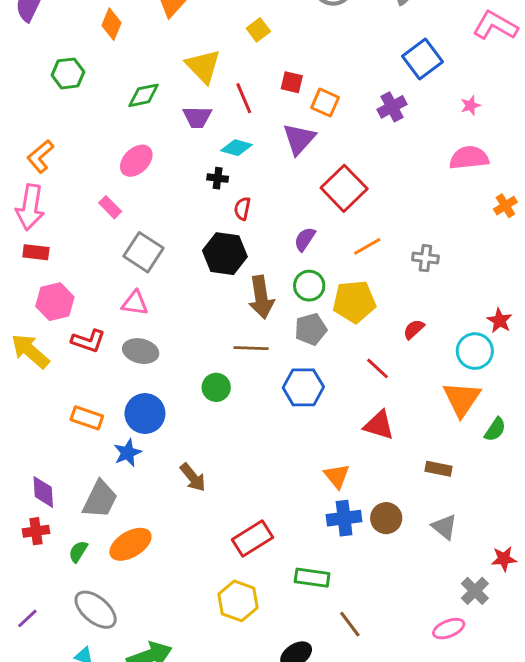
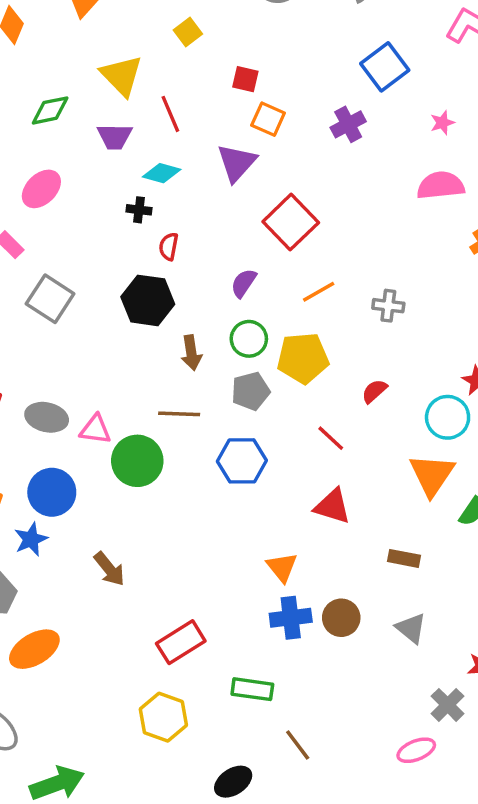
red square: (292, 82) -> (245, 79), moved
brown arrow: (261, 297) -> (191, 353), size x0.7
pink triangle: (135, 303) -> (95, 429), moved
green circle: (216, 387) -> (137, 461), size x1.5

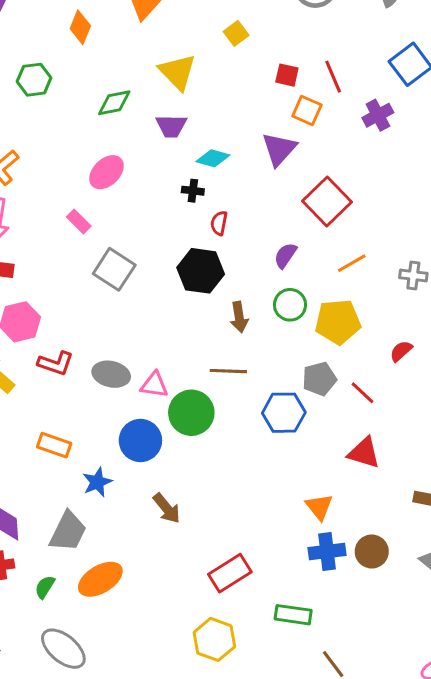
red line: (170, 114) -> (333, 77), moved
gray pentagon: (251, 391) -> (319, 379), moved
blue circle: (52, 492) -> (140, 440), moved

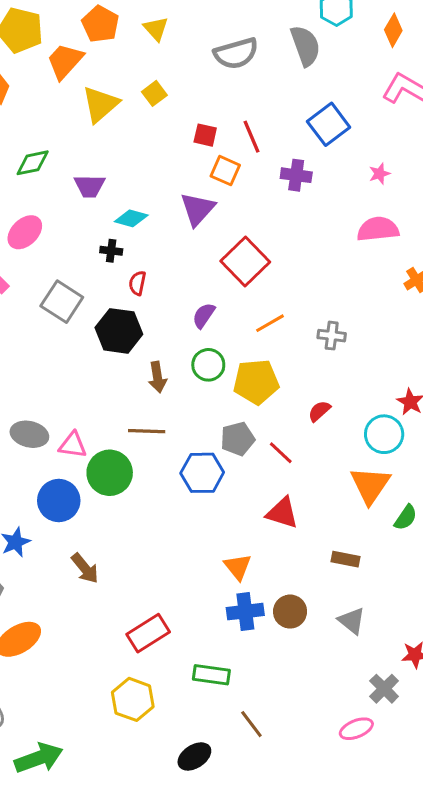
yellow triangle: (177, 72) -> (100, 104), moved, turned 33
purple cross: (378, 115) -> (296, 175), turned 36
gray square: (114, 269) -> (62, 302), moved

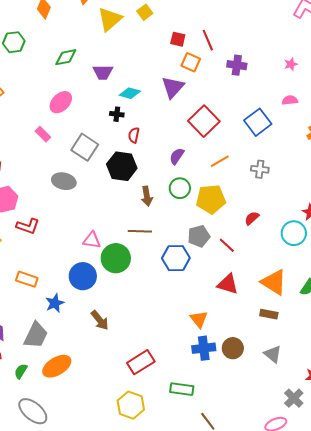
blue square: (329, 124) -> (258, 122), moved
pink semicircle: (378, 229) -> (290, 100), size x0.6
gray ellipse: (29, 434) -> (64, 181), moved
orange triangle: (370, 485) -> (274, 282), moved, turned -32

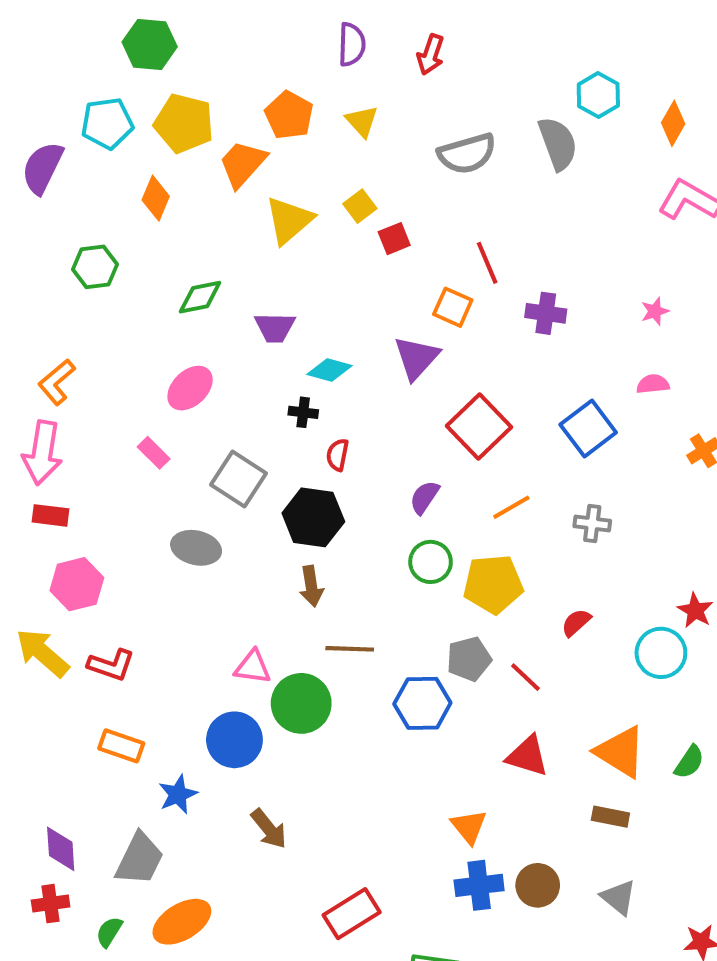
red square: (178, 39) -> (394, 239), moved, turned -35
brown arrow: (147, 196) -> (311, 586), moved
red L-shape: (28, 226) -> (111, 665), moved

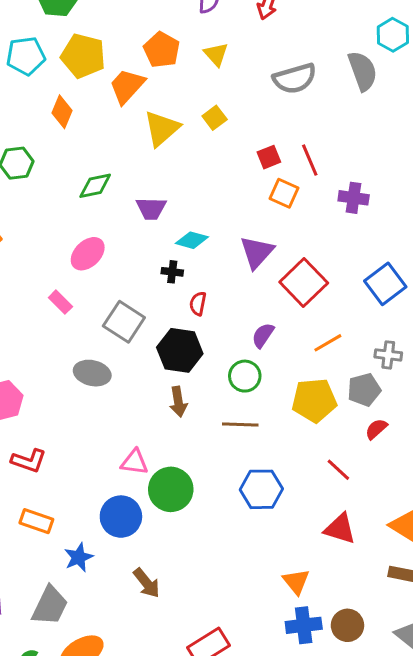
red square: (394, 239) -> (269, 157), moved
purple triangle: (416, 358) -> (257, 252), moved
green circle: (431, 562) -> (245, 376), moved
brown line: (350, 649) -> (240, 424), moved
gray pentagon: (469, 659) -> (364, 390), moved

